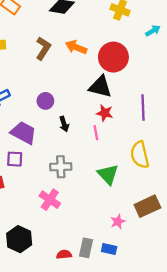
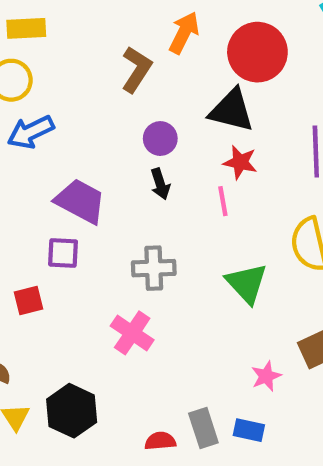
orange arrow: (76, 47) -> (184, 33), turned 95
brown L-shape: (43, 48) -> (136, 69), moved
purple circle: (45, 101) -> (160, 139), moved
gray rectangle: (86, 248) -> (203, 428), turned -30

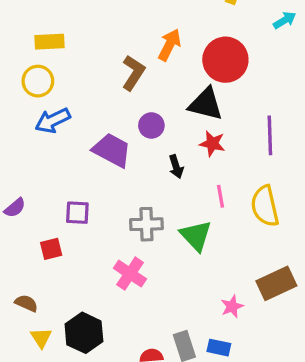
black arrow: (160, 184) -> (176, 167), moved
purple trapezoid: (80, 201) -> (112, 150), moved
pink line: (223, 201) -> (220, 196), moved
green triangle: (247, 283) -> (196, 236), moved

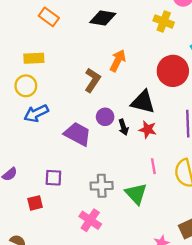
red circle: (225, 60) -> (173, 71), moved
black arrow: (176, 167) -> (123, 127), moved

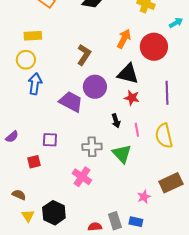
orange arrow: (118, 61) -> (124, 39), moved
blue arrow: (36, 113) -> (35, 84), turned 125
purple circle: (105, 117) -> (95, 87), size x1.5
black arrow: (123, 127) -> (116, 121), moved

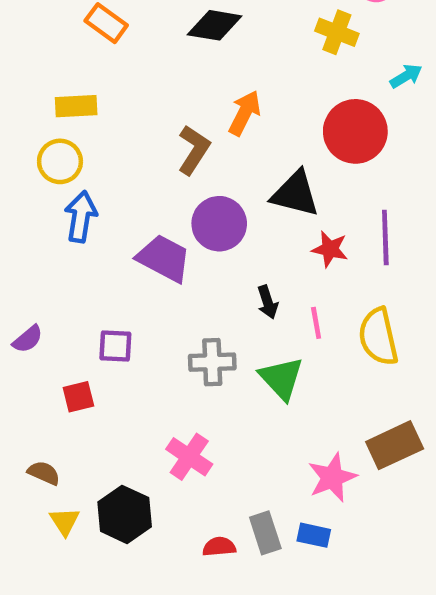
orange arrow: (124, 39) -> (245, 113), moved
red star: (132, 98) -> (330, 249), moved
pink cross: (82, 177) -> (189, 457), moved
pink star: (144, 197) -> (332, 477), size x1.5

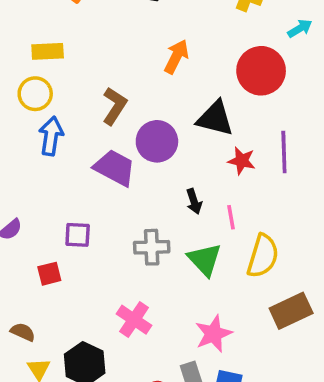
brown L-shape: (194, 150) -> (115, 106), moved
yellow semicircle: (378, 337) -> (263, 256), moved, turned -150
pink star: (332, 477) -> (213, 334), moved

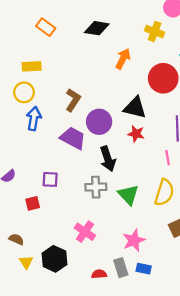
orange arrow: (176, 57) -> (123, 59), moved
red star: (242, 161) -> (136, 134), moved
black arrow: (194, 201) -> (108, 159), moved, size x1.6
pink line: (231, 217) -> (168, 158), moved

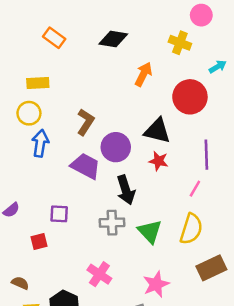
pink line: (168, 158) -> (195, 189), turned 40

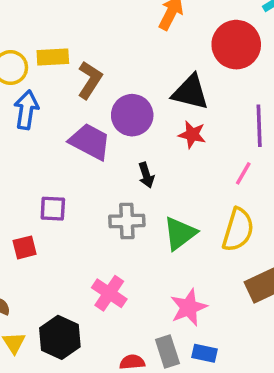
yellow rectangle: (38, 83) -> (53, 57), moved
black arrow: (126, 190) -> (146, 175), size x0.6
green triangle: (150, 231) -> (180, 233), turned 36

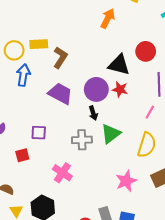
red circle: (236, 45) -> (146, 51), moved, size x0.7
purple circle: (132, 115) -> (96, 89), moved
green triangle: (180, 233) -> (111, 134), moved
pink cross: (109, 293) -> (62, 173), moved
pink star: (189, 307) -> (126, 181), moved

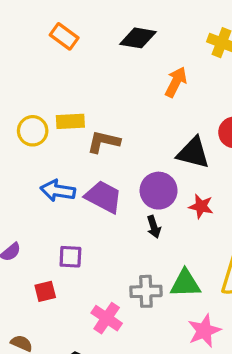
brown L-shape: (60, 58) -> (103, 142), turned -110
blue arrow: (23, 75) -> (58, 191), moved, turned -90
red star: (120, 89) -> (201, 206), moved
green triangle: (111, 134) -> (185, 283), moved, turned 35
gray cross: (82, 140) -> (146, 291), moved

